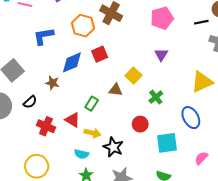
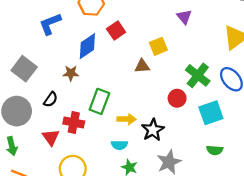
yellow square: (133, 76) -> (158, 46), turned 35
green cross: (156, 97) -> (198, 75), moved, size x1.5
green rectangle: (92, 104) -> (99, 101), moved, size x1.5
red triangle: (73, 120) -> (51, 137), moved, turned 35
black star: (113, 147) -> (153, 130), turned 30

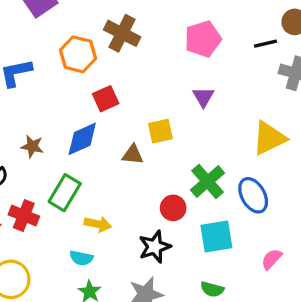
blue diamond: (87, 46) -> (82, 139), moved
black star: (153, 130) -> (155, 247), moved

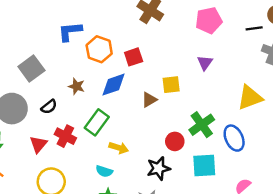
orange hexagon: (78, 54) -> (99, 49), moved
brown triangle: (133, 155) -> (149, 100), turned -42

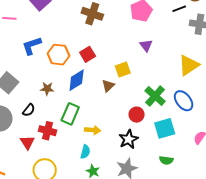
cyan semicircle: (104, 171) -> (85, 152), turned -80

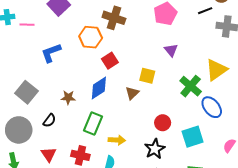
orange hexagon: (58, 55) -> (91, 37), moved
yellow square: (123, 69) -> (147, 76), turned 35
green cross: (155, 96) -> (191, 86), moved
red cross: (48, 131) -> (80, 155), moved

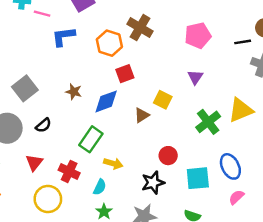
blue L-shape: (51, 53) -> (63, 37), moved
brown star: (68, 97) -> (74, 92), moved
blue ellipse: (212, 107) -> (230, 166), moved

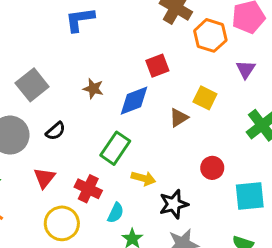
orange hexagon: (109, 43) -> (210, 35), moved
black star: (153, 183) -> (174, 204), moved
cyan semicircle: (100, 187) -> (116, 213), moved

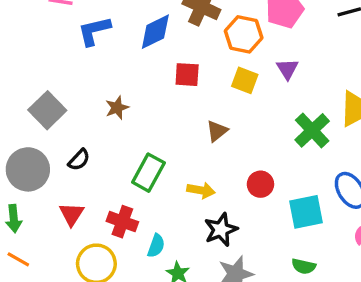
red square: (157, 66) -> (187, 75), turned 30
brown star: (93, 89) -> (117, 108), turned -30
yellow square: (205, 98) -> (245, 80), moved
blue diamond: (134, 101) -> (155, 32), moved
yellow arrow: (143, 178) -> (201, 190), moved

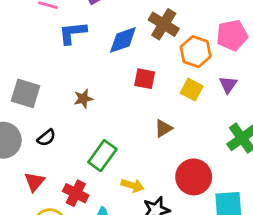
gray square: (47, 110) -> (25, 93), turned -36
red circle: (260, 184) -> (194, 177), size x1.6
yellow arrow: (201, 190) -> (132, 185), moved

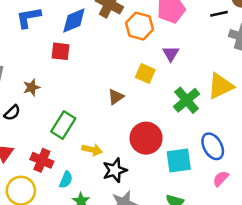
red square: (145, 79) -> (61, 51), moved
yellow square: (192, 90) -> (145, 73), moved
brown star: (83, 99) -> (32, 87), moved

